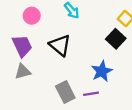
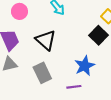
gray rectangle: (65, 92) -> (42, 73), moved

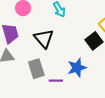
purple line: (74, 87) -> (56, 81), moved

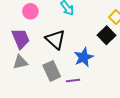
blue star: (77, 68) -> (84, 57), moved

